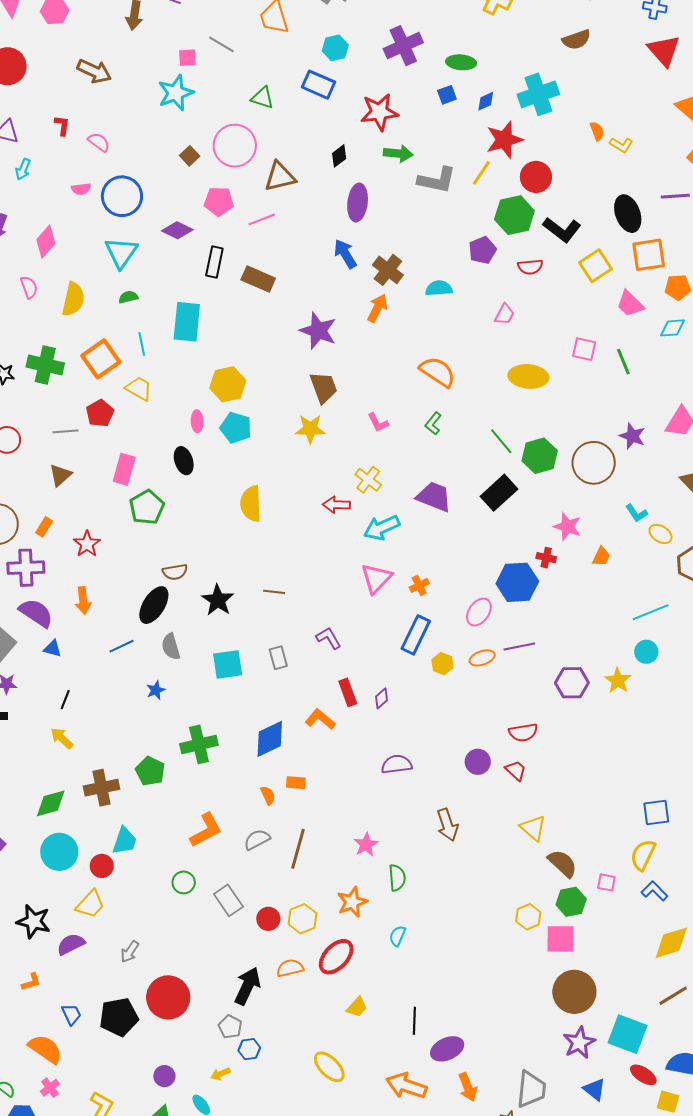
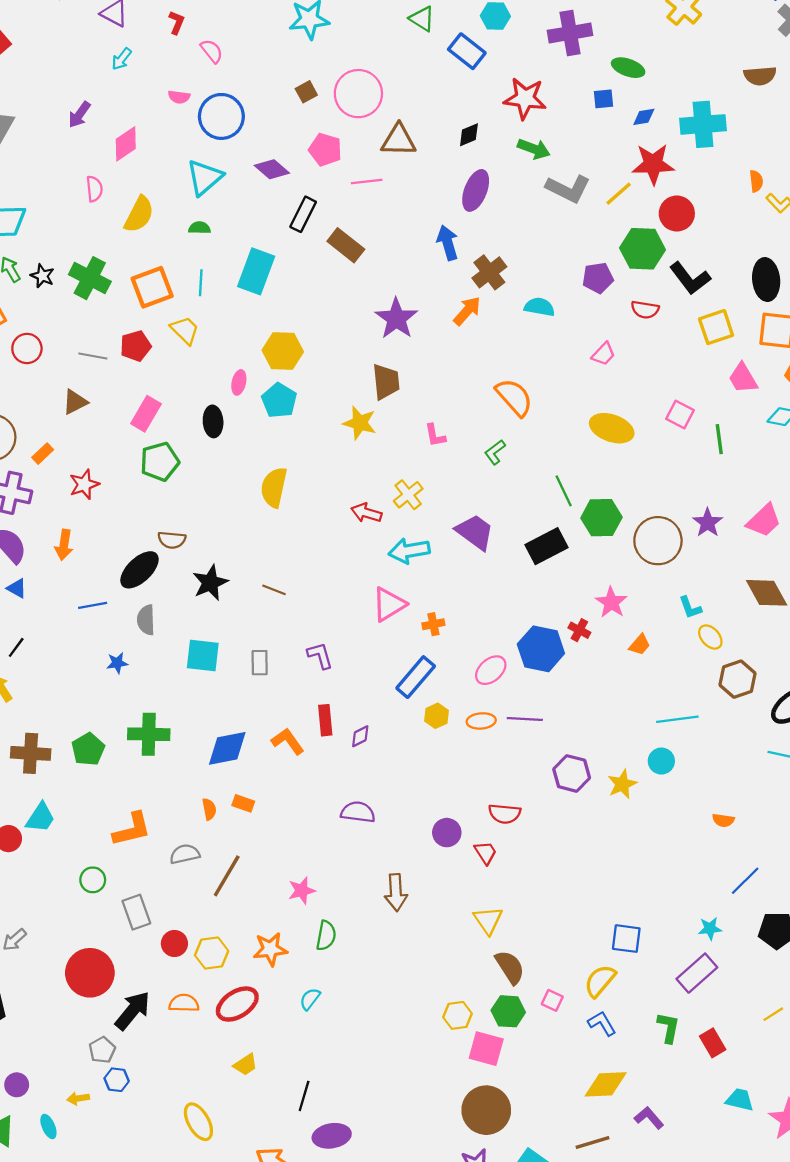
green triangle: (262, 98) -> (422, 19), moved
red circle: (168, 997) -> (90, 973), moved

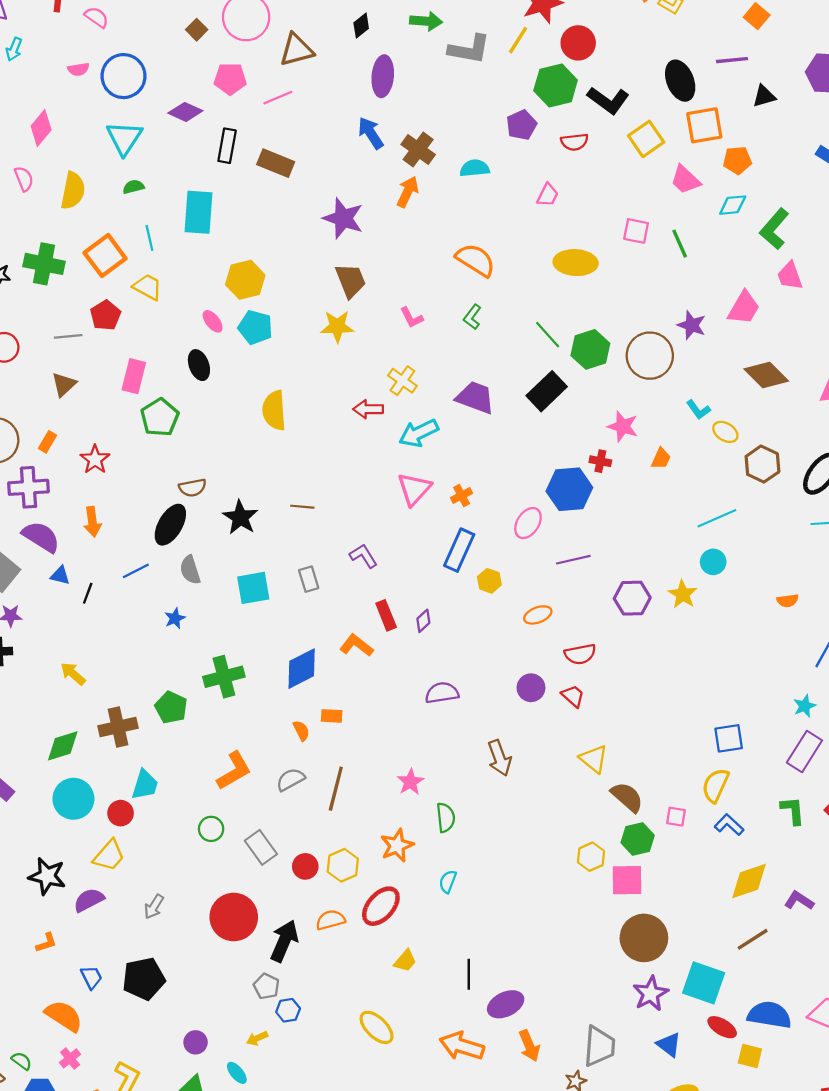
pink ellipse: (239, 382) -> (213, 321), turned -35
black line: (16, 647) -> (88, 593), moved
orange ellipse: (481, 721) -> (538, 615), moved

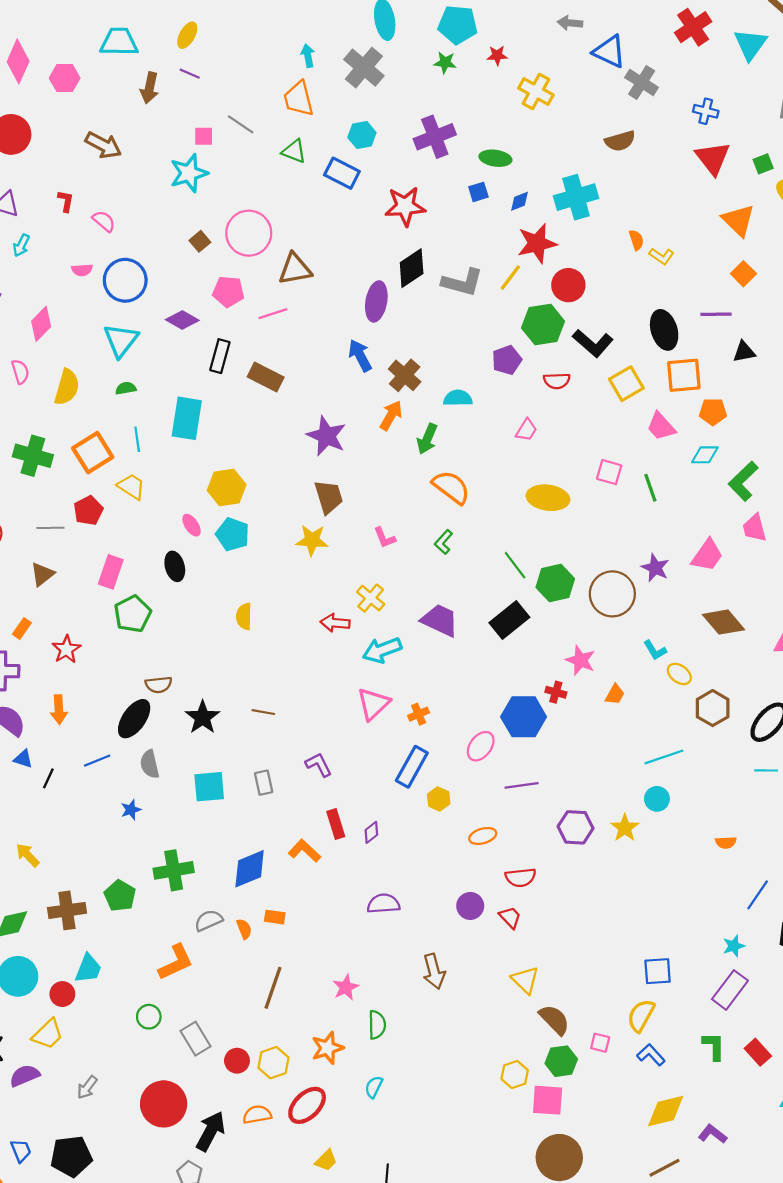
green arrow: (426, 21) -> (427, 439), moved, turned 104
black diamond: (361, 26) -> (412, 268), moved, size x1.6
yellow semicircle: (274, 410) -> (244, 616), size x0.7
gray semicircle: (290, 780) -> (209, 920), moved

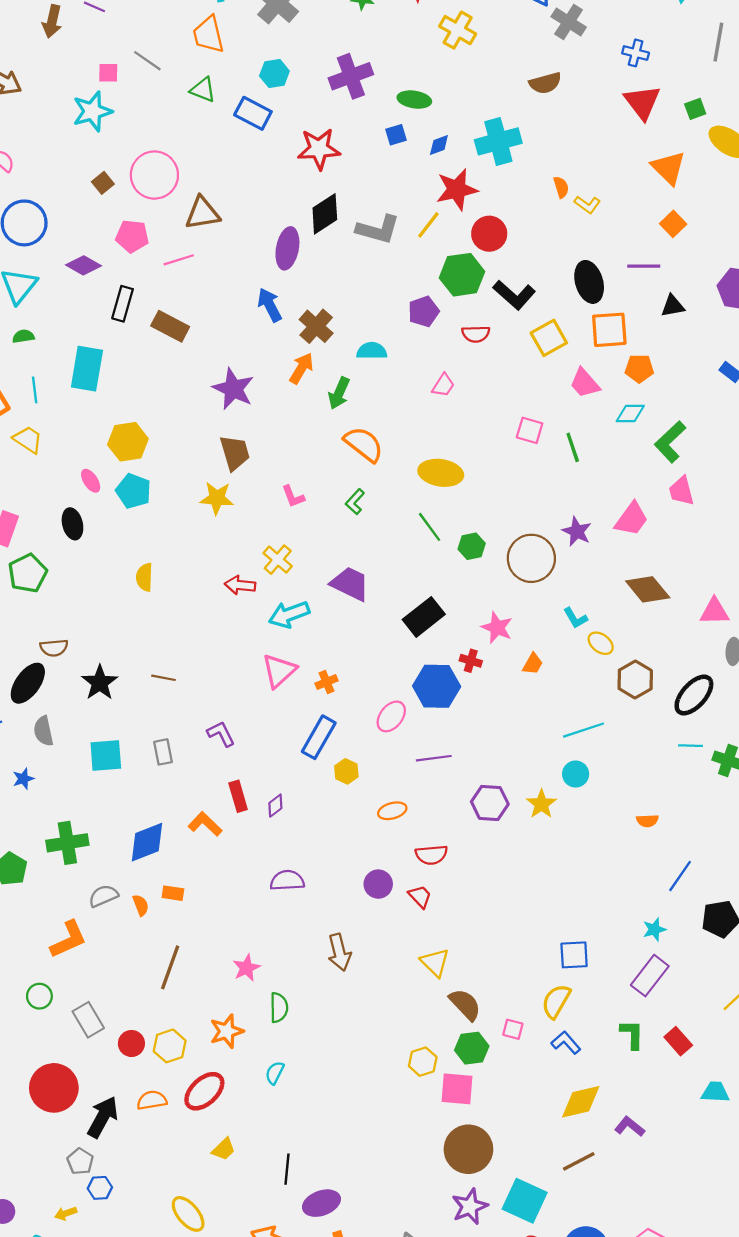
yellow ellipse: (548, 498) -> (441, 473), moved
green hexagon: (555, 583) -> (472, 546), size x0.7
black rectangle: (509, 620) -> (424, 617), moved

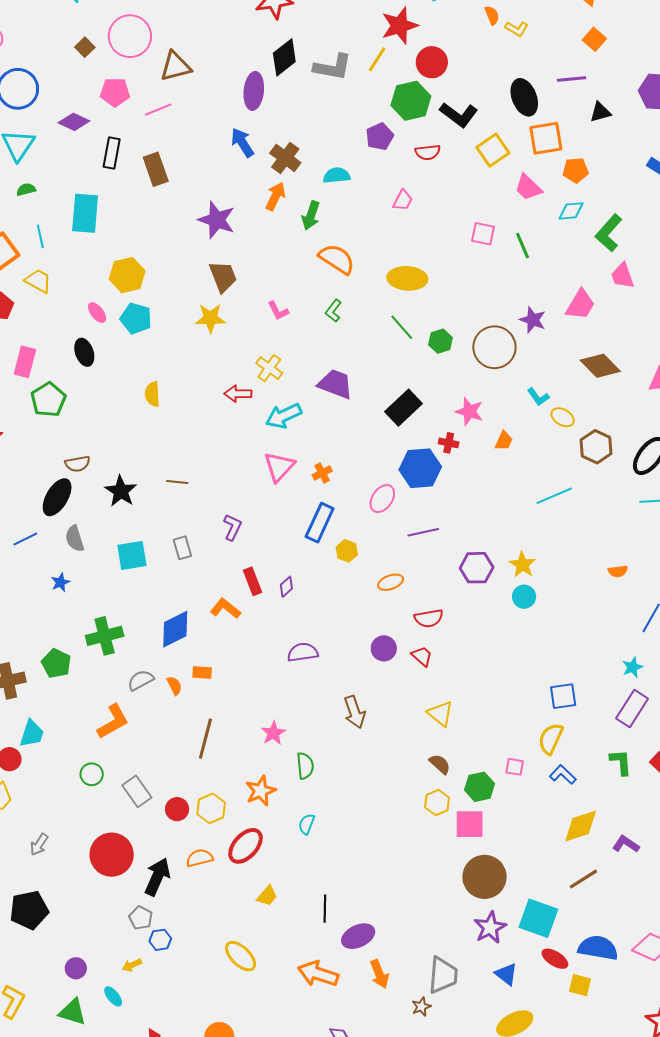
brown rectangle: (170, 326) -> (156, 169), turned 48
purple L-shape: (221, 734) -> (232, 527), turned 56
cyan circle: (576, 774) -> (524, 597), moved
brown semicircle: (465, 1004) -> (440, 764), moved, size x0.7

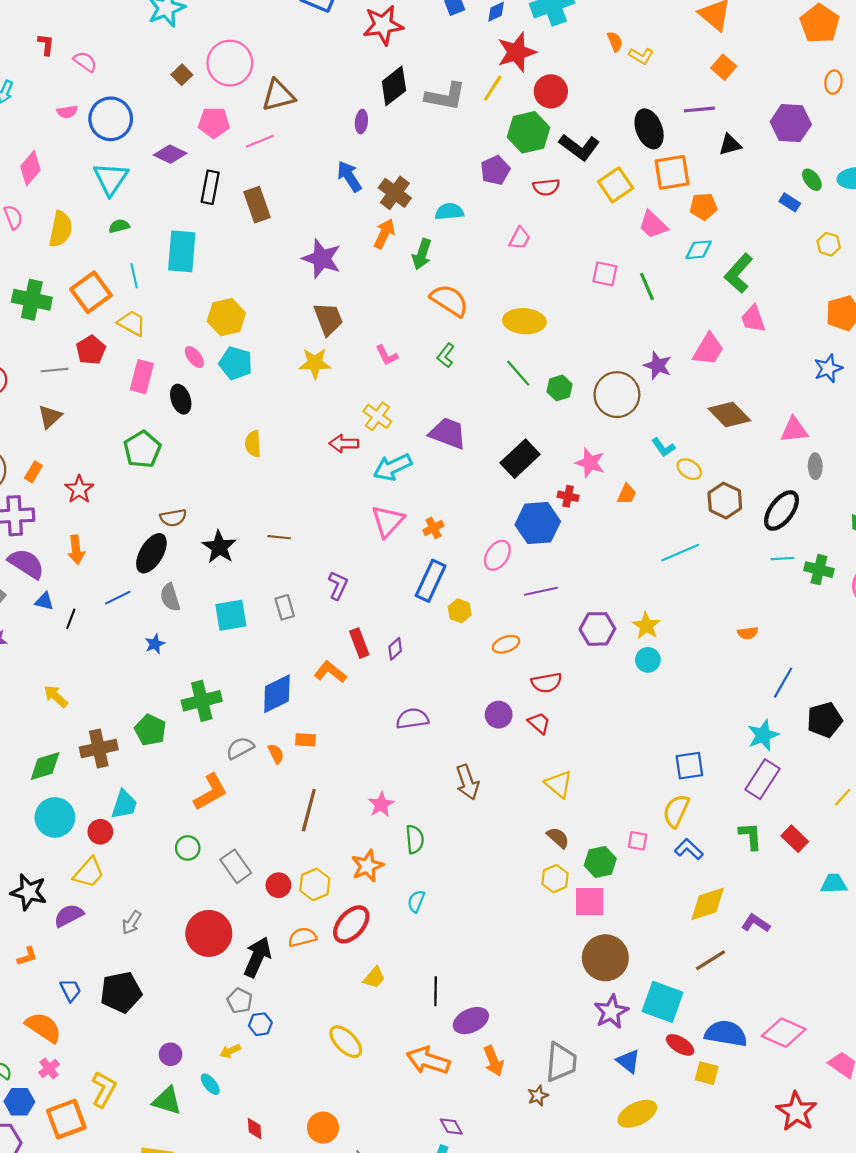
purple ellipse: (254, 91) -> (361, 122), size x0.6
pink rectangle: (25, 362) -> (142, 377), moved
cyan star: (632, 667) -> (763, 735), size x1.4

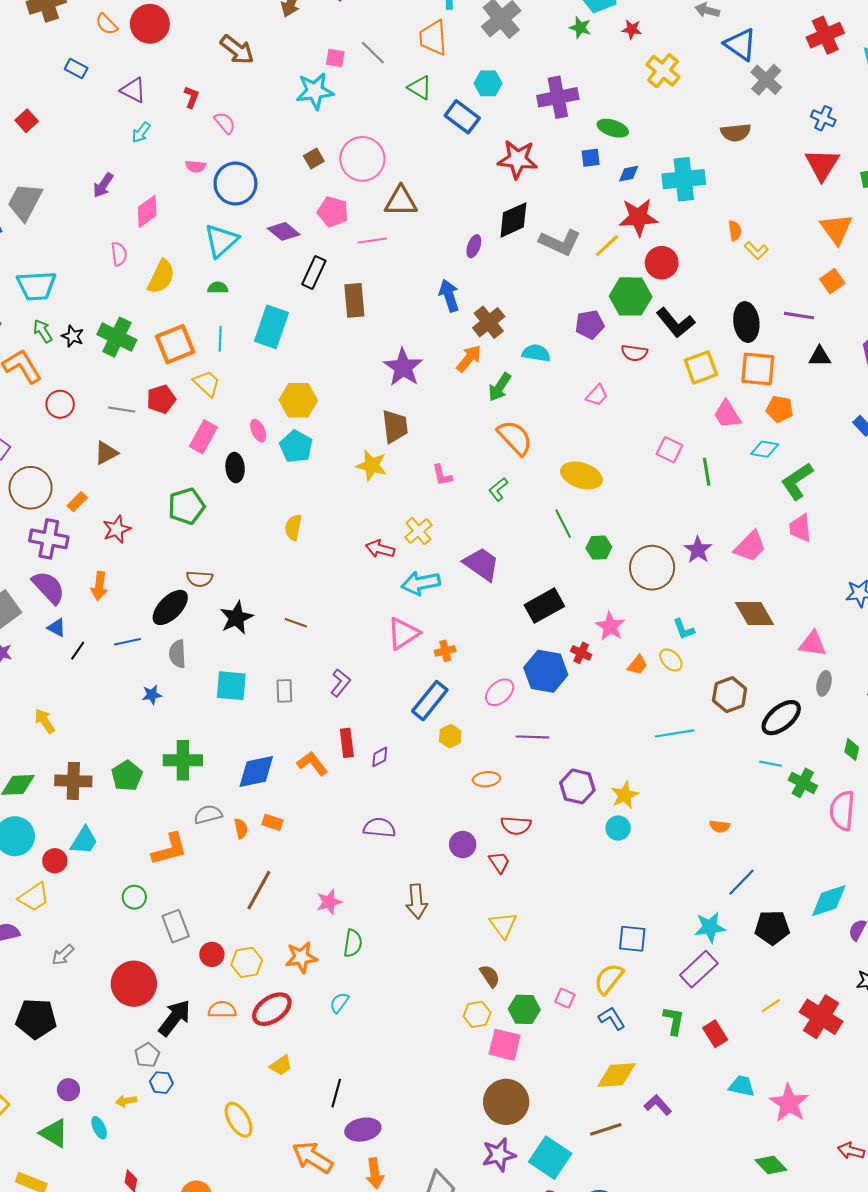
yellow ellipse: (689, 469) -> (671, 660), moved

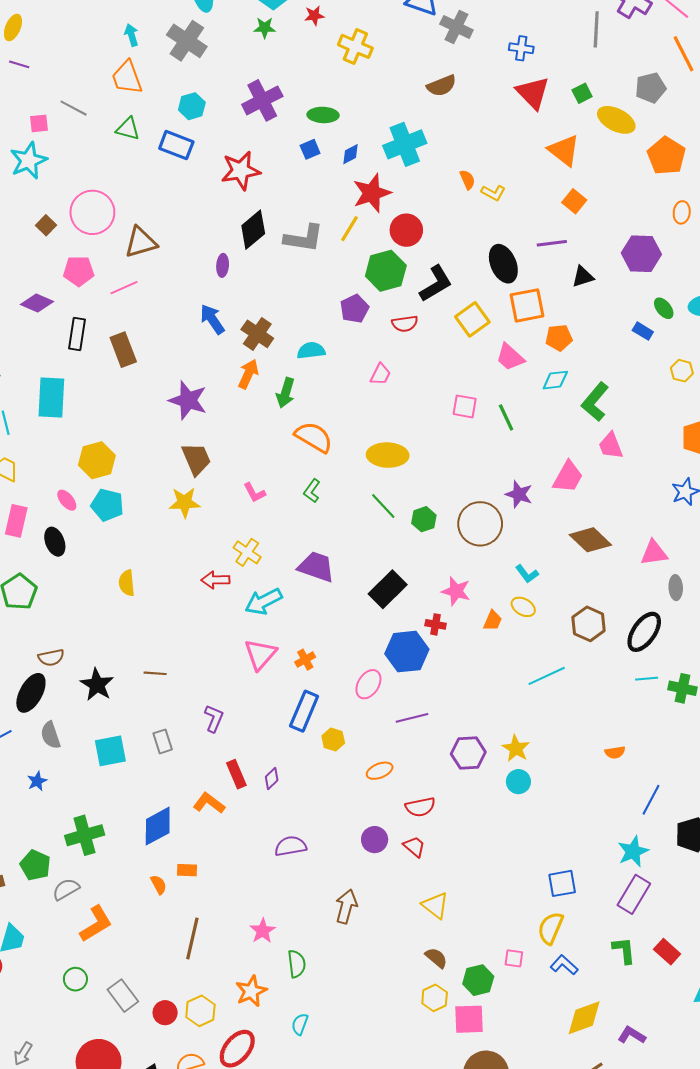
black L-shape: (675, 323) -> (436, 284), turned -66
gray semicircle: (208, 814) -> (66, 889), moved
brown arrow: (417, 901) -> (346, 906), turned -144

